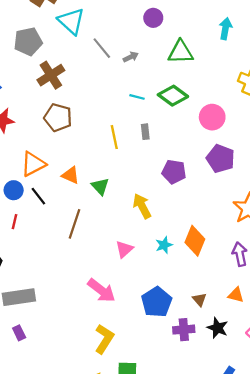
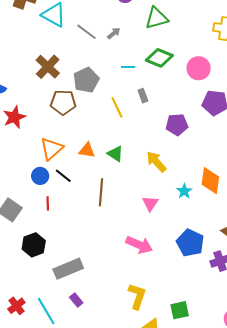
gray pentagon: (28, 42) -> (86, 80), moved
yellow L-shape: (104, 339) -> (137, 296), moved

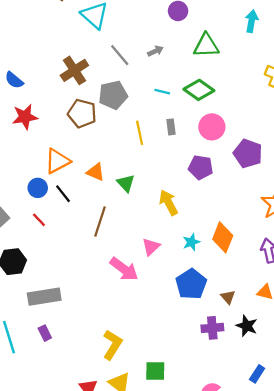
gray line: (87, 32) -> (120, 55), moved
pink circle: (199, 68) -> (212, 127), moved
red line: (48, 203) -> (39, 220), turned -56
blue pentagon: (190, 243) -> (191, 284), moved
pink arrow: (139, 245) -> (124, 269), moved

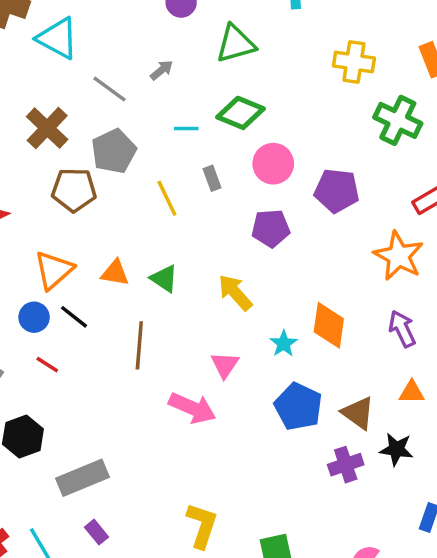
brown triangle: (228, 297) -> (358, 413), size x1.5

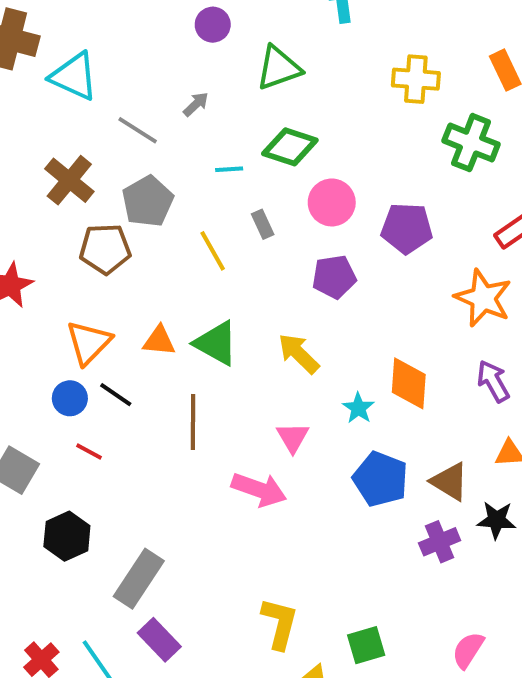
green triangle: (164, 279) -> (216, 343), size x1.4
gray rectangle: (83, 478) -> (139, 579), turned -30
purple rectangle: (96, 532) -> (159, 640), size x1.5

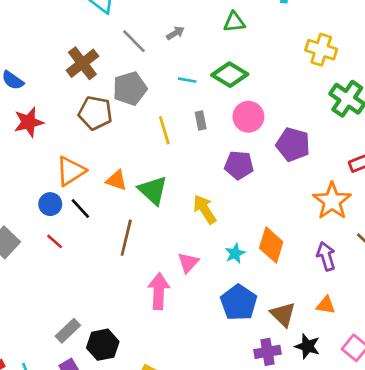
green triangle: (279, 68) -> (234, 22), size x0.7
pink arrow: (259, 490) -> (159, 291), turned -120
black hexagon: (67, 536) -> (103, 345), moved
gray rectangle: (139, 579) -> (68, 331), size x0.7

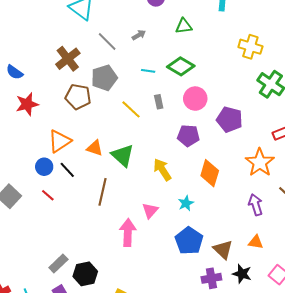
yellow line: (164, 130) -> (131, 109), turned -30
orange diamond: (271, 245) -> (210, 173), moved

